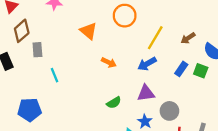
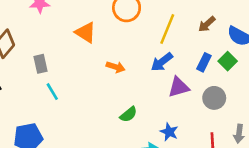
gray rectangle: (37, 50) -> (41, 64), moved
green square: (201, 71) -> (228, 61), turned 32
purple triangle: (146, 93) -> (179, 87), moved
gray circle: (169, 111) -> (214, 98), moved

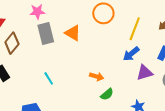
gray rectangle: (41, 64) -> (46, 33), moved, size x1.5
orange arrow: (116, 67) -> (97, 77), moved

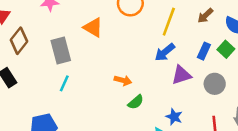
gray rectangle: (46, 33) -> (61, 50), moved
cyan line: (49, 78) -> (64, 83), turned 56

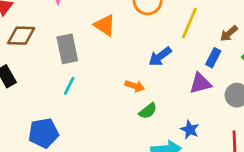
brown arrow: (205, 16) -> (229, 33), moved
brown diamond: (19, 41) -> (21, 36), turned 50
blue rectangle: (204, 51) -> (213, 58), moved
blue arrow: (165, 52) -> (160, 56), moved

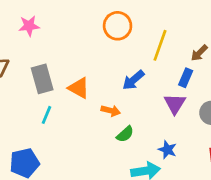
orange triangle: (105, 25) -> (79, 88), moved
purple triangle: (200, 83) -> (175, 104), turned -40

